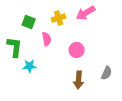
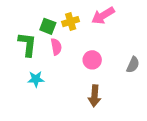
green square: (29, 22) -> (48, 26), moved
green L-shape: (15, 47) -> (27, 44), moved
gray semicircle: (107, 73) -> (133, 65), moved

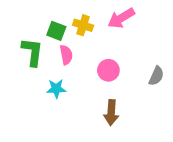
yellow cross: (71, 22) -> (83, 25), turned 35
cyan star: (36, 79) -> (56, 89), moved

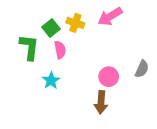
green square: (56, 31) -> (51, 28), turned 30
pink circle: (108, 70) -> (109, 77), moved
cyan star: (56, 89) -> (51, 81), turned -30

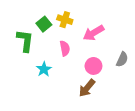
pink arrow: (110, 16) -> (93, 33), moved
pink semicircle: (60, 50) -> (65, 48), moved
brown arrow: (101, 102) -> (87, 88), turned 36

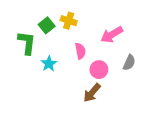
pink arrow: (93, 33) -> (112, 35), moved
pink semicircle: (65, 48) -> (80, 51), moved
cyan star: (44, 69) -> (49, 64), moved

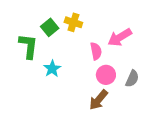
pink semicircle: (80, 51) -> (96, 51), moved
gray semicircle: (129, 63) -> (132, 79), moved

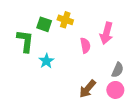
green square: (50, 27) -> (44, 24), turned -32
pink arrow: (120, 37) -> (106, 33), turned -45
pink circle: (106, 75) -> (115, 90), moved

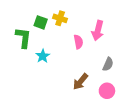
pink circle: (115, 90) -> (107, 91), moved

